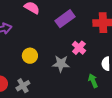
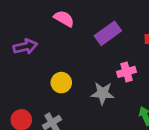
pink cross: (79, 48) -> (127, 72), turned 32

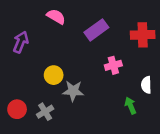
purple arrow: (25, 47) -> (21, 42), turned -55
gray star: (103, 93) -> (73, 91), moved

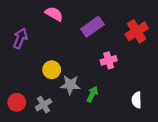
red cross: (143, 35) -> (137, 31), turned -30
white semicircle: (146, 85) -> (137, 100), moved
green arrow: (130, 106) -> (92, 94), moved, turned 49

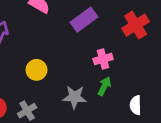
gray star: (70, 85) -> (75, 97), moved
green arrow: (92, 94) -> (104, 86), moved

